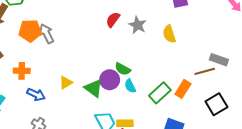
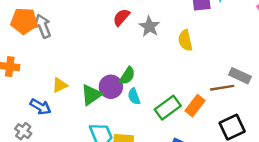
green semicircle: (123, 69) -> (127, 76), turned -91
green triangle: (94, 88) -> (91, 95), turned 42
blue arrow: (36, 94) -> (40, 107), moved

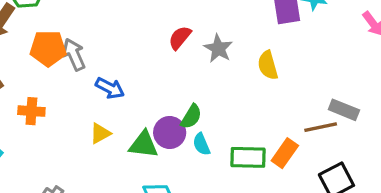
green triangle: (91, 95) -> (144, 145), turned 45
blue arrow: (40, 107) -> (110, 88), moved
green rectangle: (168, 108) -> (248, 157), turned 40

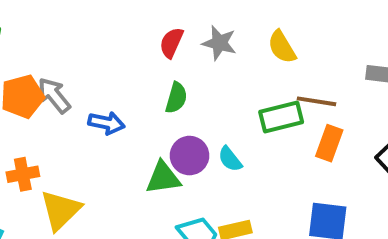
green semicircle: (191, 117) -> (176, 98), moved
brown line: (321, 127) -> (317, 101), moved, turned 36
yellow triangle: (100, 133) -> (61, 210), moved, size x1.6
green rectangle: (248, 157) -> (281, 117), moved

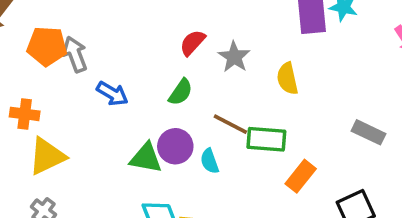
brown line: (317, 101) -> (230, 124), moved

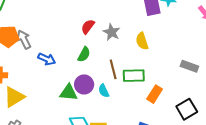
brown line: (230, 124) -> (113, 69), turned 54

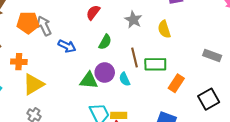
red semicircle: (88, 27) -> (93, 12), moved

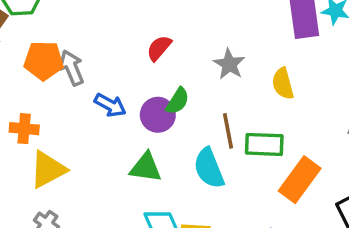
purple circle: (105, 73) -> (158, 115), moved
cyan semicircle: (125, 79) -> (209, 168), size x1.6
orange rectangle: (176, 83) -> (300, 180), size x1.4

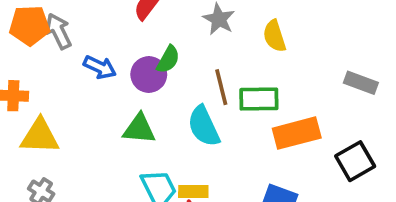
yellow triangle: (48, 170) -> (40, 136), turned 33
orange rectangle: (300, 180) -> (297, 133), turned 42

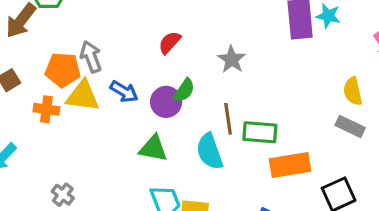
orange pentagon: (29, 25) -> (63, 70), moved
yellow semicircle: (274, 36) -> (353, 91), moved
yellow triangle: (40, 136) -> (83, 96), moved

